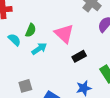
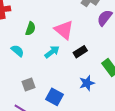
cyan semicircle: (14, 40) -> (17, 51), moved
cyan arrow: (39, 49) -> (52, 52), moved

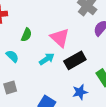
black rectangle: (80, 52) -> (75, 60), size x1.5
gray square: (28, 85) -> (10, 87), moved

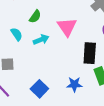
cyan arrow: (47, 59) -> (41, 40), moved
black rectangle: (75, 60) -> (90, 53), moved, turned -70

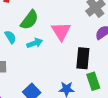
green semicircle: (35, 17) -> (29, 20), size x1.5

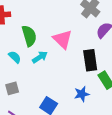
green semicircle: (29, 20) -> (29, 36), turned -40

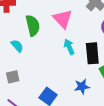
pink triangle: (63, 39) -> (63, 19), moved
cyan arrow: (40, 57) -> (69, 47), moved, turned -84

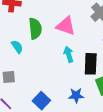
pink triangle: (63, 19) -> (66, 26), turned -35

